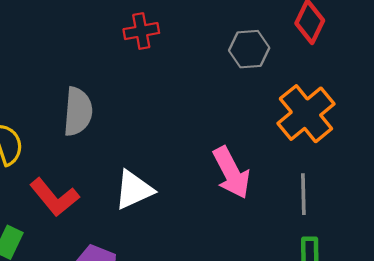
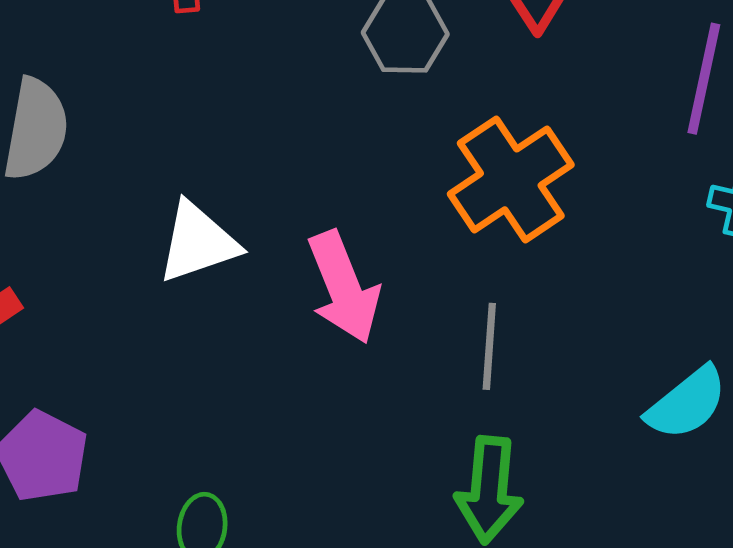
white triangle: (134, 190) -> (198, 242), moved

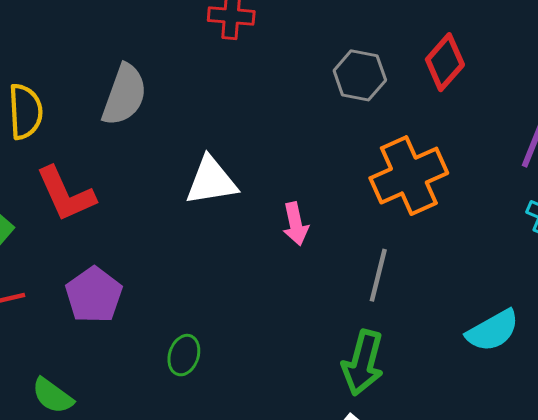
pink arrow: (344, 287) -> (295, 224), size x0.6

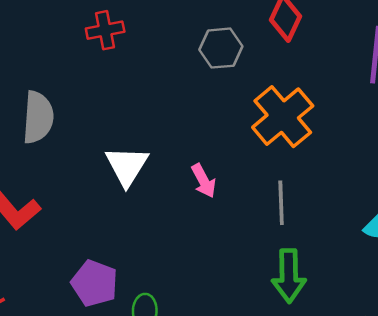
white triangle: (211, 181) -> (127, 166), turned -33
purple pentagon: (94, 295) -> (95, 283), moved

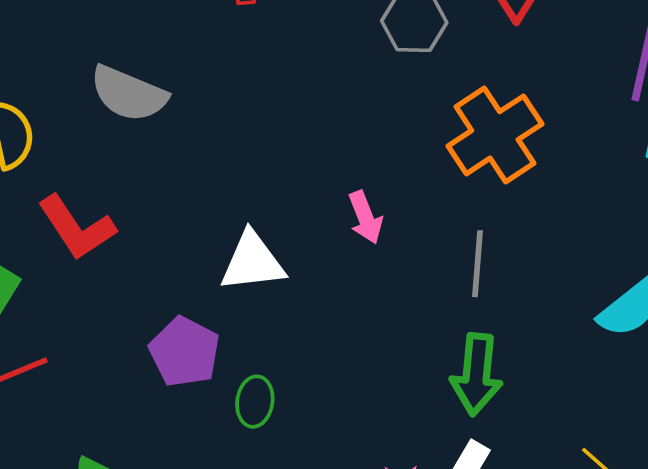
gray semicircle: (38, 117) -> (129, 94), turned 102
white triangle: (127, 166) -> (252, 262), moved, turned 45

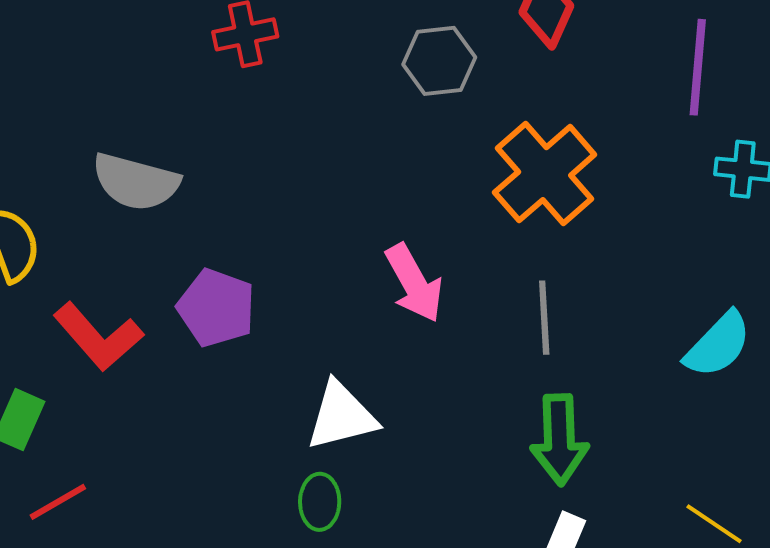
pink arrow: (365, 217) -> (414, 283), size x1.4
white triangle: (252, 262) -> (341, 416), moved
purple pentagon: (184, 352) -> (216, 308), moved

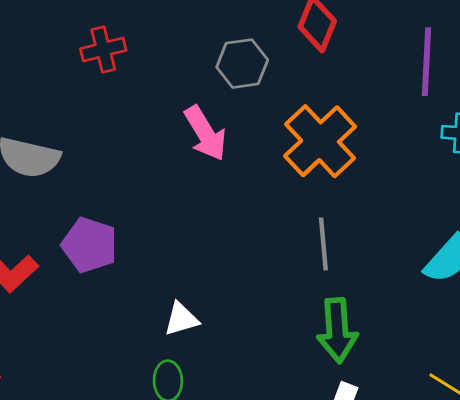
pink arrow: (414, 283) -> (205, 133), moved
white triangle: (341, 416) -> (181, 319), size x0.7

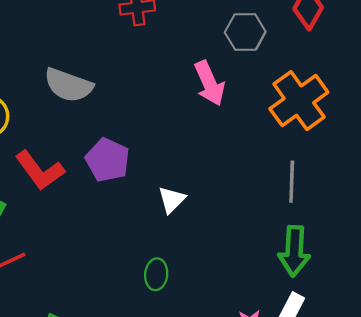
white triangle: (181, 319) -> (172, 200), moved, turned -36

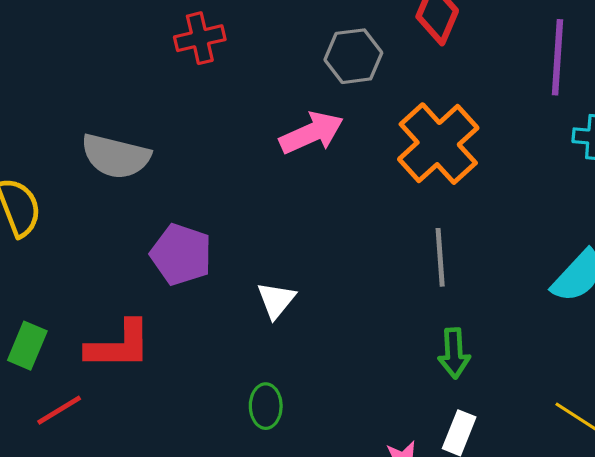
pink arrow: (210, 83) -> (311, 133), turned -84
red L-shape: (40, 170) -> (119, 345), moved, turned -48
green arrow: (294, 251) -> (454, 353), size x0.7

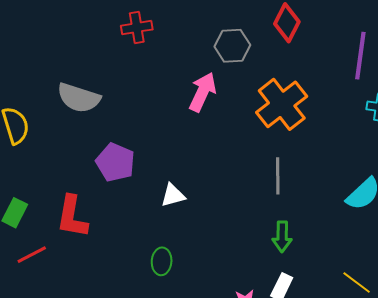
pink arrow: (311, 133) -> (203, 92), turned -45
white triangle: (276, 300) -> (173, 195), turned 32
red L-shape: (119, 345) -> (72, 217), turned 96

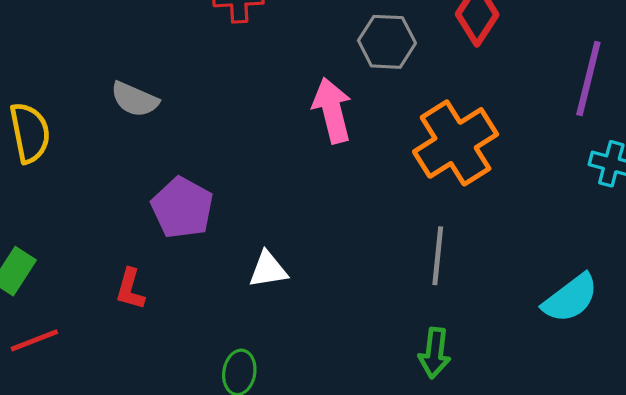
pink arrow: (203, 92) -> (332, 110), turned -45
gray semicircle: (79, 98) -> (135, 99), size x0.7
red L-shape: (72, 217) -> (130, 289), moved, size x0.6

